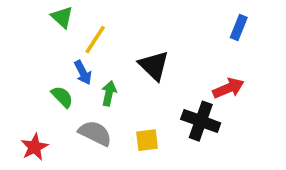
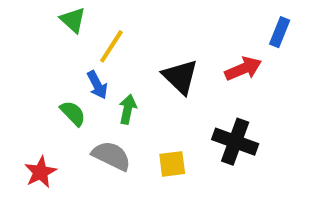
red arrow: (228, 88) -> (243, 69), moved

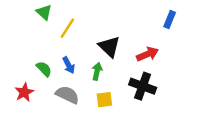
red arrow: (243, 69) -> (147, 54), moved
blue arrow: (97, 85) -> (69, 65), moved
green arrow: (128, 109) -> (97, 71), moved
red star: (40, 172) -> (24, 92), moved

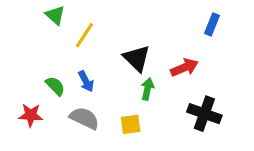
green arrow: (97, 71) -> (147, 89), moved
black cross: (143, 86) -> (204, 114), moved
red star: (24, 92) -> (31, 115), turned 30

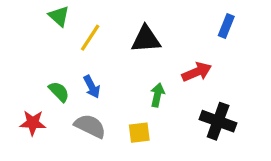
black triangle: (137, 58) -> (146, 39), moved, turned -48

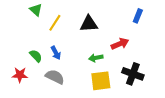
green arrow: (157, 95) -> (96, 58), turned -112
yellow square: (139, 133) -> (101, 81), moved, size x1.5

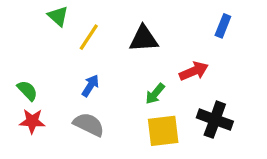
blue arrow: (56, 53) -> (90, 86), turned -120
green semicircle: (36, 56) -> (27, 90), moved
green arrow: (96, 58) -> (155, 94), turned -40

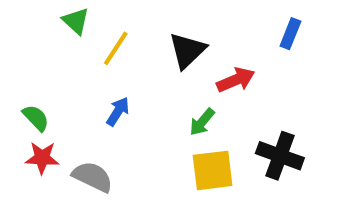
black triangle: (144, 39) -> (187, 50), turned -40
red arrow: (194, 71) -> (236, 80), moved
gray semicircle: (89, 124) -> (93, 177), moved

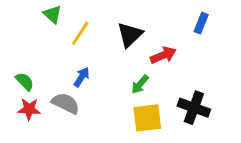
gray semicircle: (93, 177) -> (66, 103), moved

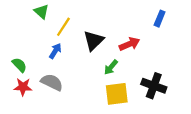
black triangle: (130, 35) -> (94, 41), moved
blue arrow: (82, 77) -> (55, 51), moved

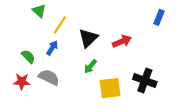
blue rectangle: (160, 19) -> (159, 17), moved
green semicircle: (19, 65) -> (28, 57), moved
green arrow: (111, 67) -> (90, 66), moved

